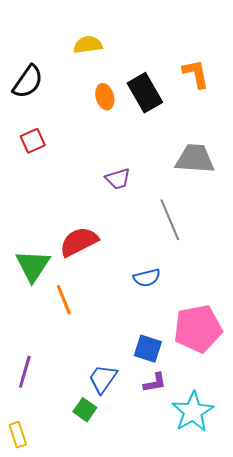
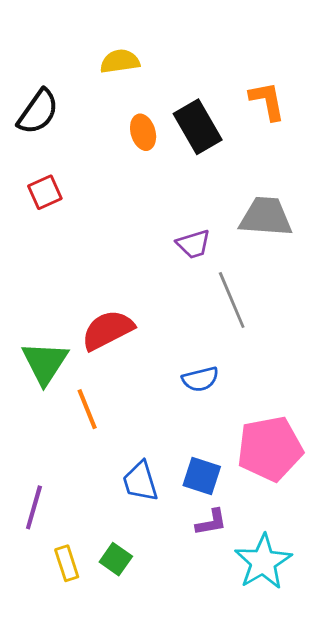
purple trapezoid: (118, 179) -> (194, 244), moved
blue trapezoid: (103, 379) -> (140, 481), moved, turned -52
yellow rectangle: (18, 435) -> (67, 563), moved

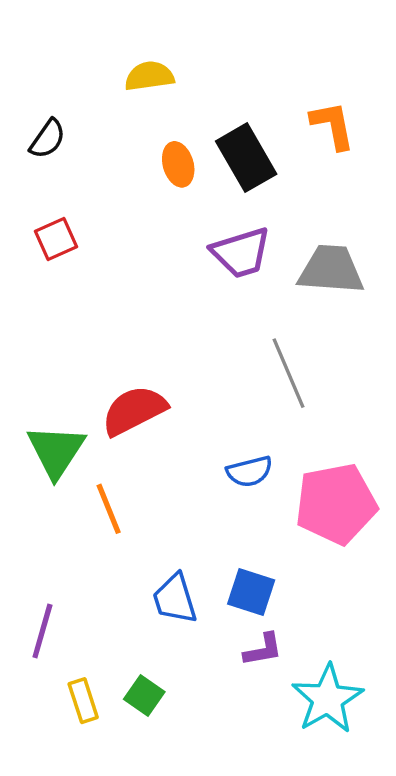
black semicircle: (38, 112) -> (48, 139), size x0.7
purple trapezoid: (194, 244) -> (241, 253), moved, size x1.4
pink pentagon: (270, 449) -> (336, 504), moved

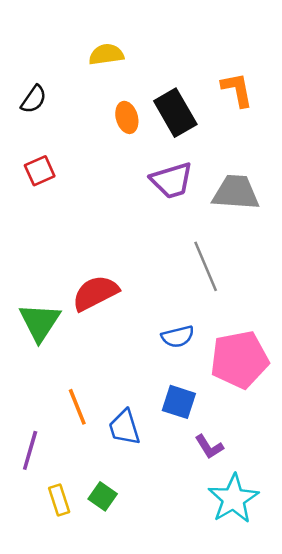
orange line: (109, 509) -> (77, 407), moved
blue square: (251, 592) -> (179, 402), moved
purple L-shape: (263, 650) -> (209, 447), moved, turned 68

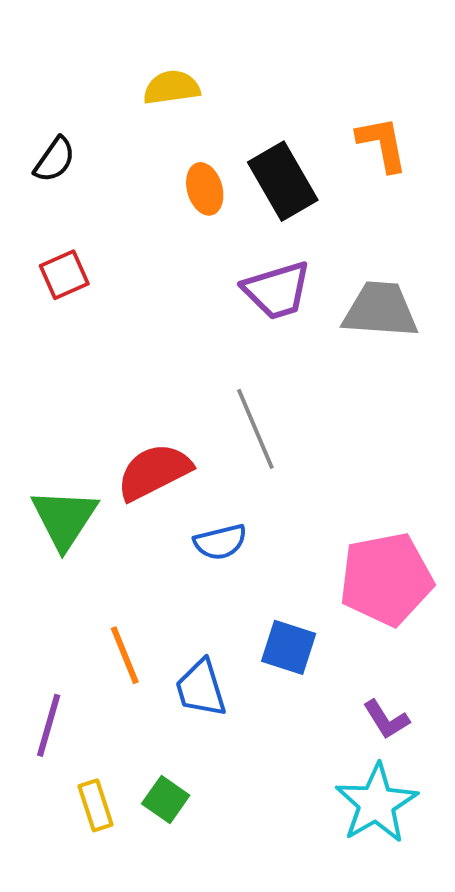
gray line: (206, 266) -> (255, 429), moved
blue semicircle: (178, 337) -> (220, 542), moved
purple L-shape: (209, 447) -> (386, 720), moved

